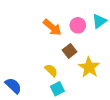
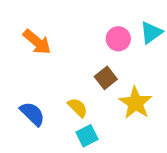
orange arrow: (52, 27) -> (37, 42), moved
blue semicircle: (13, 86) -> (32, 114), moved

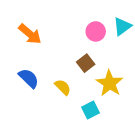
blue semicircle: (32, 114) -> (29, 78), moved
cyan square: (87, 136) -> (91, 110), moved

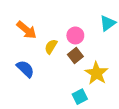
pink circle: (96, 31) -> (75, 35), moved
yellow semicircle: (63, 87) -> (51, 47), moved, turned -104

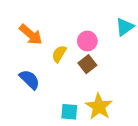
yellow star: (96, 73) -> (99, 107), moved
cyan square: (80, 97) -> (69, 112), moved, turned 32

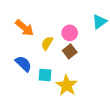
yellow star: (99, 107) -> (67, 85), moved
cyan square: (69, 112) -> (45, 75), moved

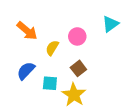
brown square: (70, 51) -> (78, 68), moved
blue semicircle: (23, 64) -> (26, 71), turned -90

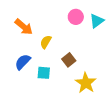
pink circle: (77, 36) -> (76, 17), moved
yellow star: (74, 95) -> (86, 83), moved

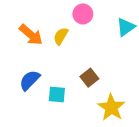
pink circle: (76, 17) -> (83, 14), moved
yellow semicircle: (46, 42) -> (61, 36), moved

